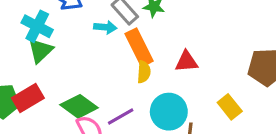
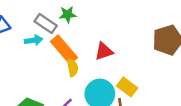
yellow rectangle: (230, 107) -> (127, 87), moved

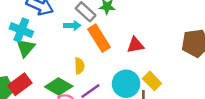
yellow semicircle: (72, 68) -> (79, 66), moved

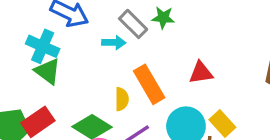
orange rectangle: (99, 38) -> (149, 84), moved
green triangle: (26, 48) -> (48, 71), turned -36

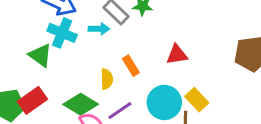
cyan cross: (43, 46) -> (62, 33), moved
orange rectangle: (149, 84) -> (131, 66), size x0.6

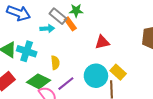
cyan cross: (62, 33) -> (27, 51), moved
orange rectangle: (131, 66) -> (70, 24), moved

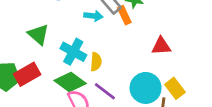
cyan cross: (27, 51) -> (73, 52), moved
purple line: (66, 84) -> (105, 91), turned 66

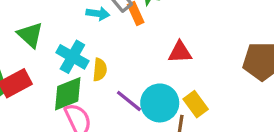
green diamond: (70, 82) -> (68, 94), turned -60
purple line: (105, 91) -> (129, 101), moved

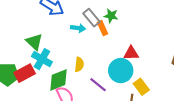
cyan cross: (72, 57) -> (42, 59), moved
cyan circle: (160, 103) -> (121, 71), moved

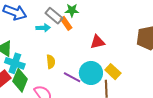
cyan circle: (121, 71) -> (91, 73), moved
green diamond: (58, 80) -> (20, 80), moved, turned -35

